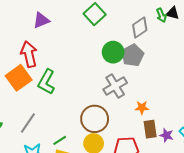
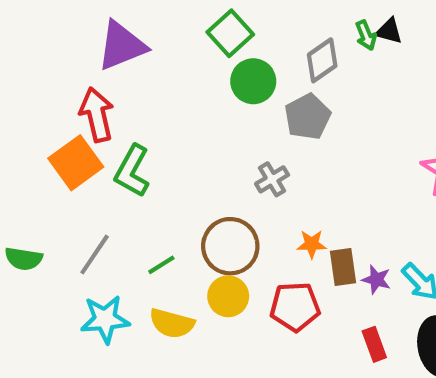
purple triangle: (41, 20) -> (122, 46), size x1.5
green circle: (113, 52) -> (253, 81), moved
gray cross: (115, 86) -> (272, 179), size x0.7
orange star: (142, 108) -> (312, 244), moved
green line: (60, 140) -> (161, 265), moved

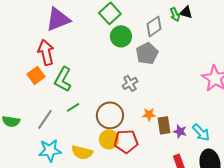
orange square: (76, 163) -> (36, 75), size x0.7
green line: (161, 265) -> (73, 107), moved
red pentagon: (295, 307) -> (126, 141), moved

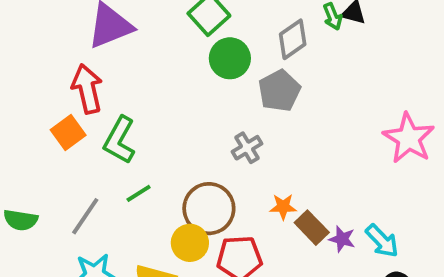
brown rectangle: (164, 125) -> (312, 228), turned -36
yellow circle: (109, 139) -> (190, 243), moved

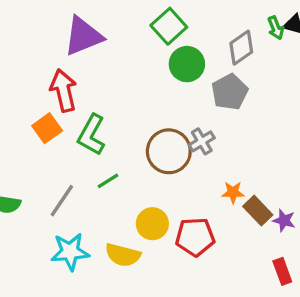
brown circle: (209, 209) -> (169, 151), moved

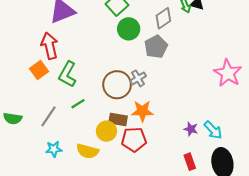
orange star: (233, 192) -> (142, 111), moved, size x1.5
brown rectangle: (258, 211) -> (118, 120), moved, turned -36
cyan star: (70, 252) -> (54, 149), size x0.7

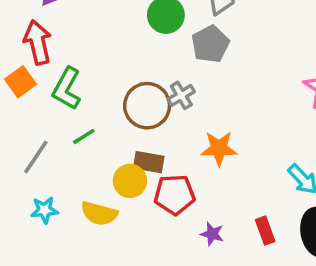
orange star: (142, 111) -> (219, 148), moved
purple star: (191, 129) -> (212, 234), moved

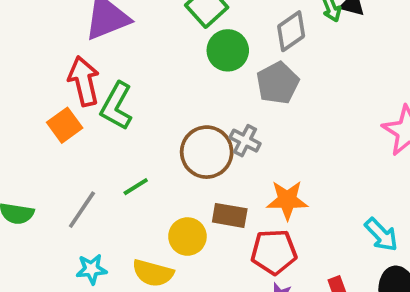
green L-shape: (67, 89) -> (116, 106), moved
gray cross: (181, 95) -> (245, 141), turned -32
brown rectangle: (149, 162) -> (230, 215), moved
red pentagon: (174, 195) -> (274, 252), moved

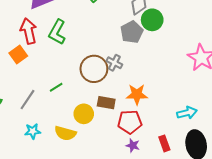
green circle: (228, 50) -> (152, 20), moved
green L-shape: (116, 106) -> (57, 32), moved
cyan arrow: (381, 235) -> (187, 113), turned -60

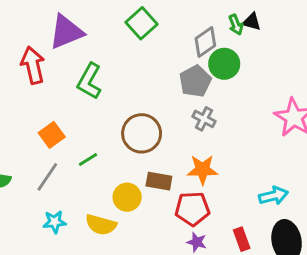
red arrow: (29, 31) -> (33, 65), moved
orange square: (18, 55) -> (52, 135), moved
gray cross: (114, 63) -> (204, 119), moved

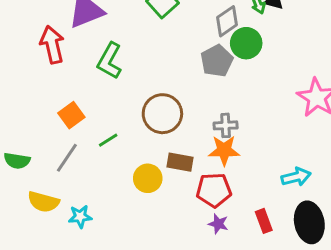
gray cross: (204, 119) -> (226, 125), moved, turned -30
cyan star: (55, 222) -> (80, 217), moved
yellow semicircle: (101, 225) -> (43, 202), moved

